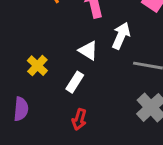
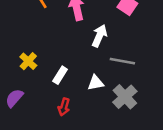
white triangle: (88, 51) -> (96, 83), moved, turned -42
purple semicircle: (21, 109) -> (14, 98), turned -144

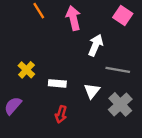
white rectangle: (60, 75) -> (57, 83), turned 63
white triangle: (96, 83) -> (92, 91), turned -42

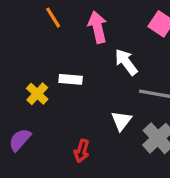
white arrow: (96, 45) -> (126, 62), turned -60
white rectangle: (57, 83) -> (71, 79), moved

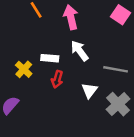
white arrow: (126, 62) -> (80, 51), moved
red arrow: (82, 151) -> (57, 79), moved

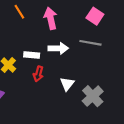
white arrow: (80, 51) -> (58, 48), turned 126
gray line: (116, 69) -> (90, 43), moved

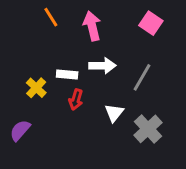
gray line: (90, 43) -> (142, 77), moved, turned -70

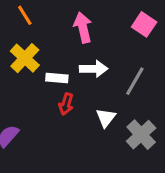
orange line: (51, 17) -> (25, 15), moved
yellow cross: (36, 88) -> (25, 58), moved, size x1.4

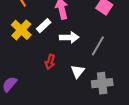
white rectangle: (57, 78) -> (44, 26), moved, turned -48
gray cross: (141, 135) -> (102, 83), turned 36

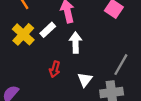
white arrow: (69, 37) -> (76, 43), turned -90
gray line: (98, 46) -> (121, 65), moved

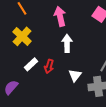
white rectangle: (48, 30) -> (31, 64), moved

